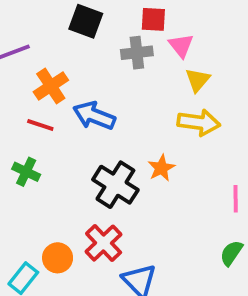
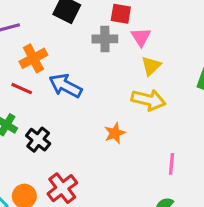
black cross: (115, 185) -> (38, 140), moved, size x0.7

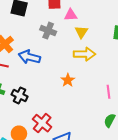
pink triangle: (141, 37) -> (71, 15), turned -48
gray cross: (105, 39) -> (48, 31), moved, turned 35

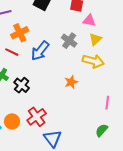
gray cross: (48, 31) -> (69, 41), moved
blue arrow: (29, 57) -> (40, 51), turned -80

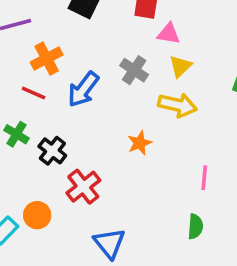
red cross: (37, 117) -> (83, 187), moved
green semicircle: (102, 130) -> (195, 227), turned 144

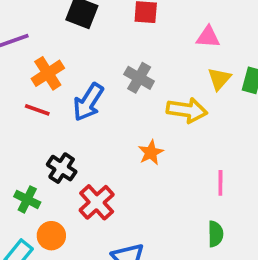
pink triangle: (169, 34) -> (208, 37), moved
yellow triangle: (180, 66) -> (219, 79), moved
green cross: (16, 134) -> (27, 199), moved

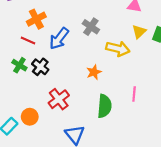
black cross: (62, 168) -> (40, 67), moved
green cross: (27, 199) -> (19, 65), moved
green semicircle: (216, 234) -> (104, 106), moved, size x1.5

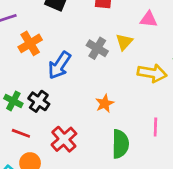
yellow triangle: (139, 32) -> (124, 42), moved
red line: (28, 40) -> (21, 133), moved
yellow arrow: (118, 49) -> (152, 73), moved

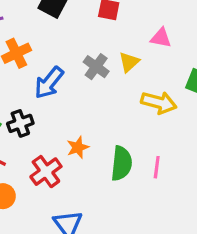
black cross: (39, 101) -> (20, 123), turned 30
orange star: (105, 103) -> (78, 147), moved
green semicircle: (120, 144) -> (121, 163), moved

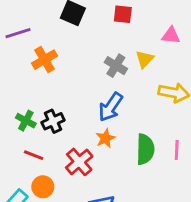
blue arrow: (49, 83) -> (111, 107), moved

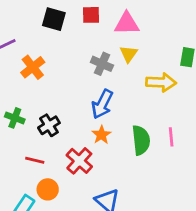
red square: (123, 14) -> (91, 15), moved
pink triangle: (171, 35) -> (127, 24), moved, size x1.4
green cross: (26, 121) -> (15, 118), moved

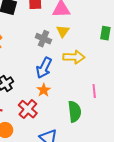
yellow arrow: (161, 82) -> (74, 57), moved
green semicircle: (141, 140) -> (75, 112), moved

